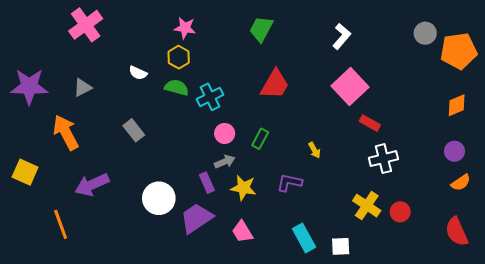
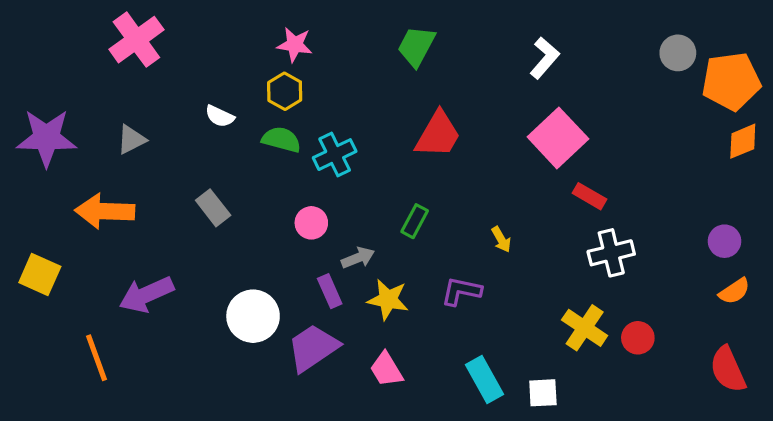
orange diamond: (457, 105) -> (743, 141), moved
orange arrow: (66, 132) -> (105, 211), turned -60
pink circle: (225, 133) -> (311, 223), moved

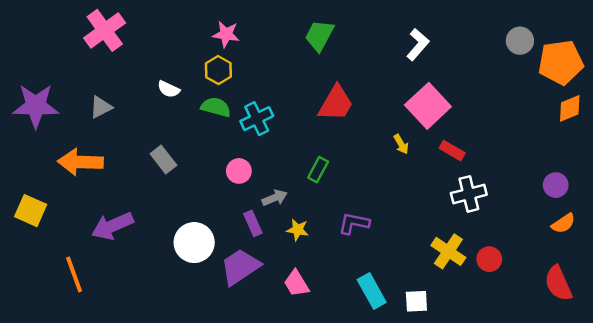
yellow arrow: (501, 240) -> (401, 144), moved
yellow star: (388, 299) -> (298, 230), size x0.7

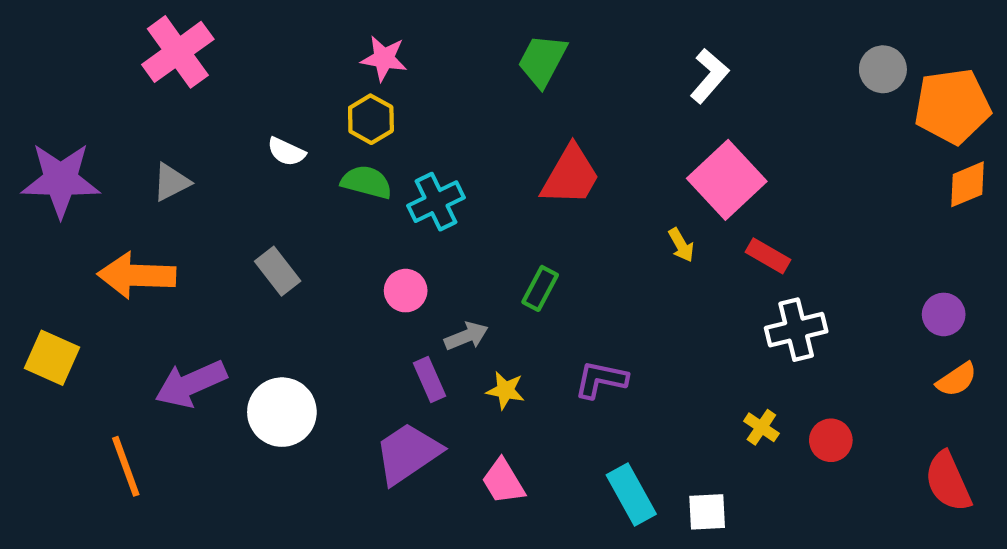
white circle: (194, 243) -> (282, 412), moved
yellow cross: (448, 251) -> (761, 427), size x0.6

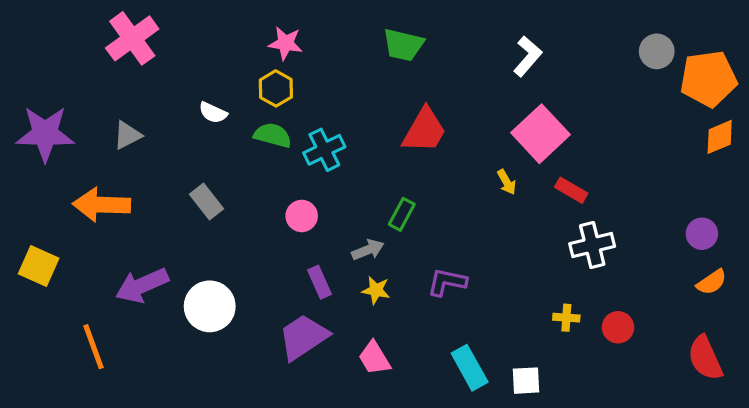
green trapezoid: (542, 61) -> (403, 45), turned -105
gray arrow: (466, 336) -> (368, 250), moved
yellow cross: (761, 427) -> (566, 318), turned -30

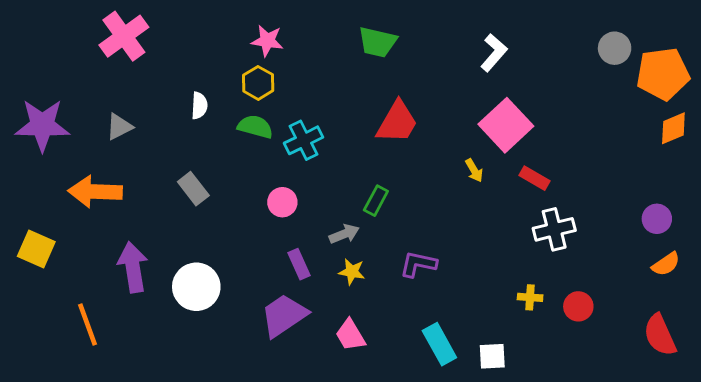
white semicircle: (213, 113) -> (199, 106), turned -112
purple arrow: (142, 285) -> (133, 267), turned 105

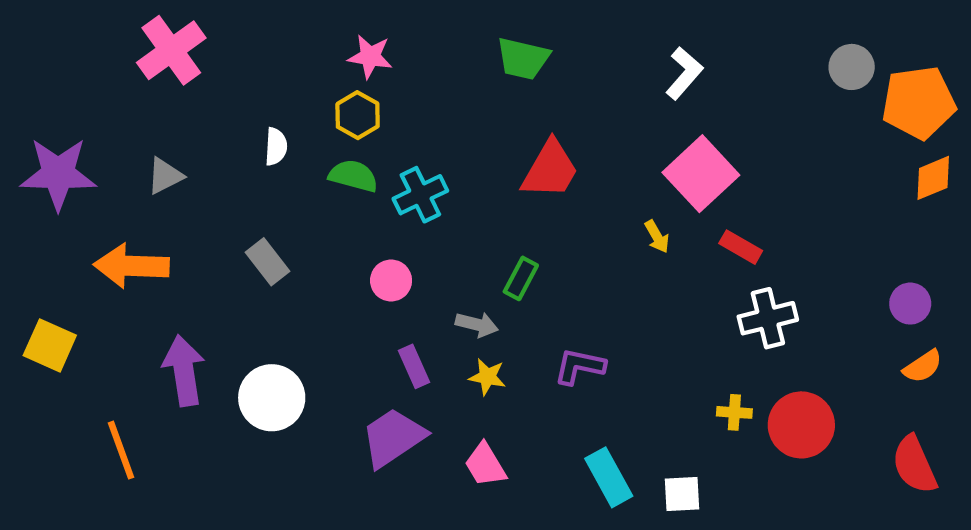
gray arrow: (344, 234) -> (477, 324), turned 36
red circle: (578, 306) -> (801, 425), size x1.6

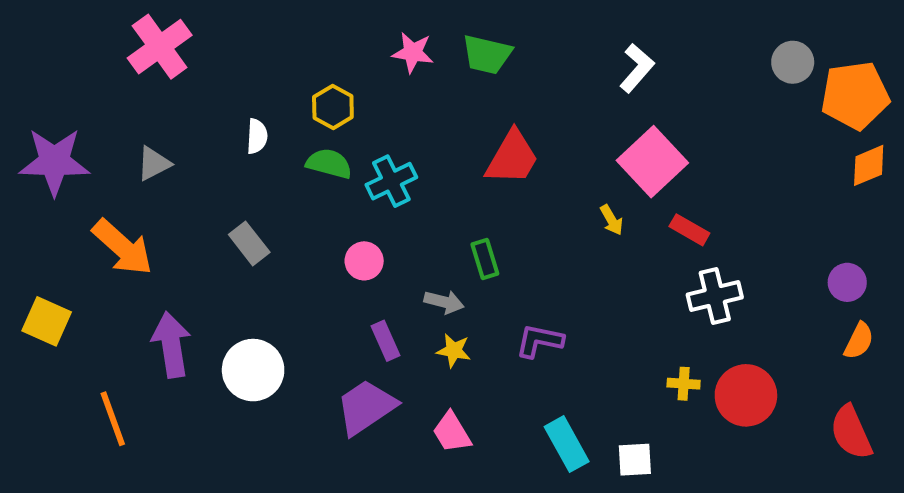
pink star: (370, 57) -> (413, 52), moved
orange arrow: (131, 266) -> (123, 247), turned -140
green rectangle: (521, 278) -> (485, 259), turned -45
orange semicircle: (923, 366) -> (859, 341), turned -30

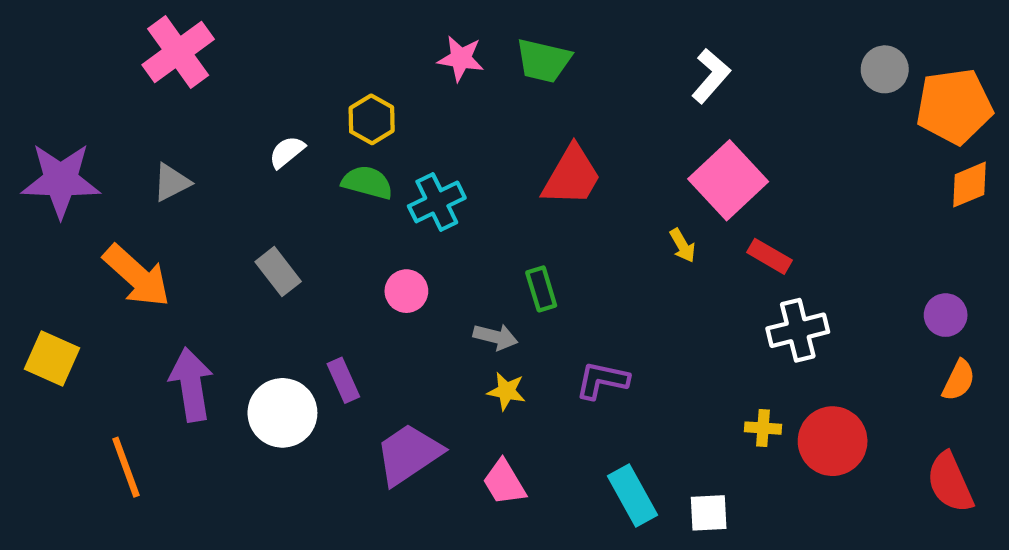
white semicircle: (257, 136) -> (287, 152), turned -132
purple rectangle: (386, 341) -> (343, 380), moved

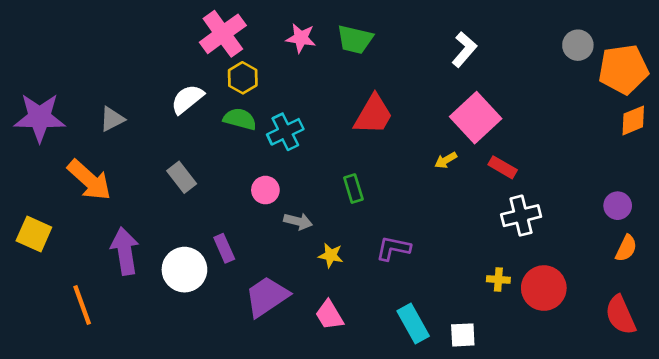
pink cross: (178, 52) -> (223, 34), moved
white semicircle: (287, 152) -> (187, 99), size x1.4
yellow arrow: (683, 245) -> (446, 160), turned 90
gray arrow: (496, 337) -> (298, 221), moved

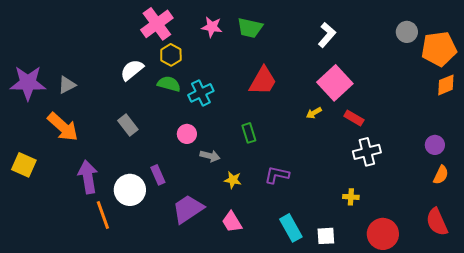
gray triangle: (112, 119) -> (67, 85), moved
red circle: (544, 288) -> (383, 234), moved
orange line: (82, 305) -> (103, 215), moved

